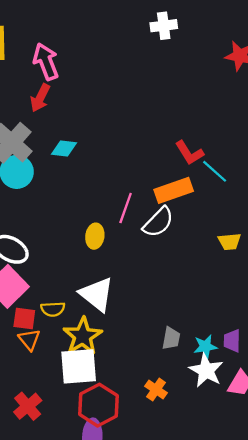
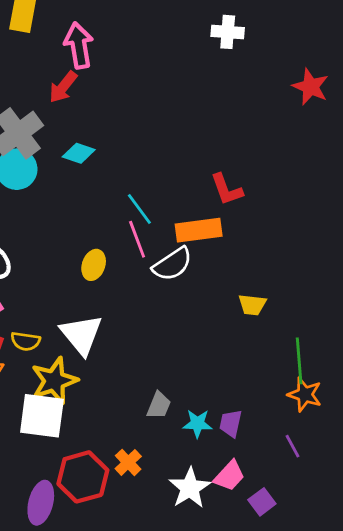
cyan line: (215, 171) -> (139, 209), moved
pink line: (126, 208) -> (137, 239), turned -52
white star: (206, 370) -> (190, 488), moved
red hexagon: (98, 405) -> (83, 477), moved

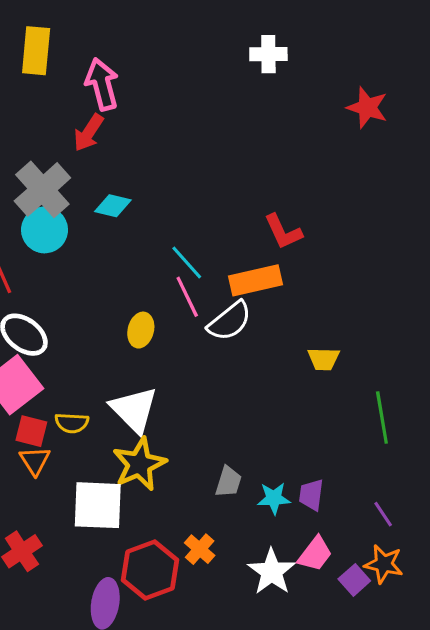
yellow star: (54, 381) -> (139, 464), moved
orange star: (305, 394) -> (384, 564), moved

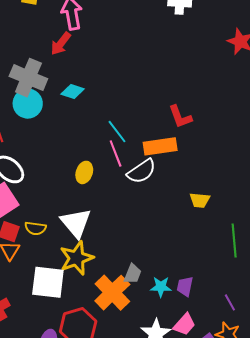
gray cross: (42, 189) -> (28, 78), turned -30
orange cross: (200, 549) -> (112, 293), moved, size x1.8

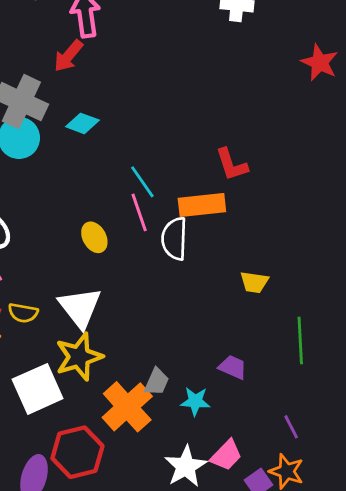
white semicircle: (141, 171) -> (174, 239), turned 124
yellow ellipse: (84, 172) -> (94, 237), turned -50
white square: (48, 282) -> (38, 389), turned -33
purple trapezoid: (185, 286) -> (233, 367), moved, turned 100

